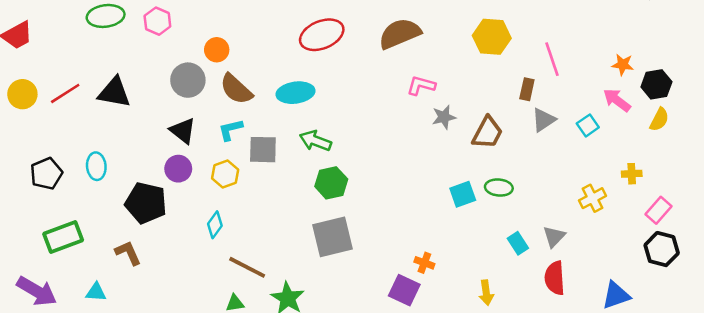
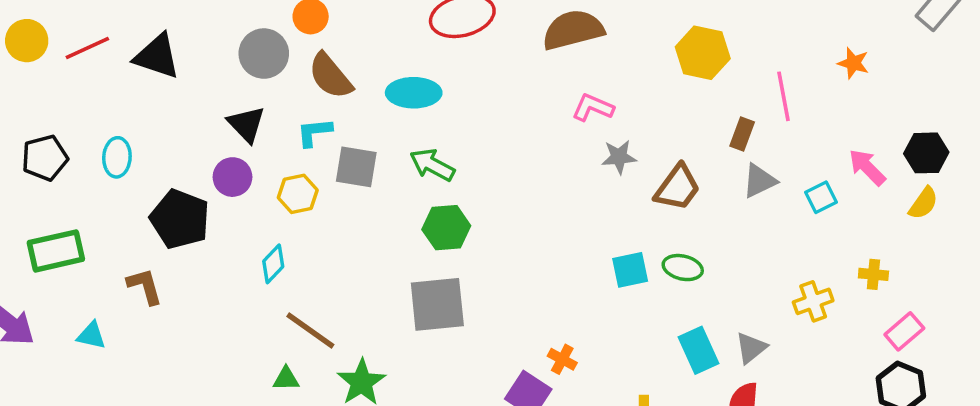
orange star: (623, 65) -> (853, 63), moved
cyan rectangle: (518, 243) -> (699, 350), size x1.4

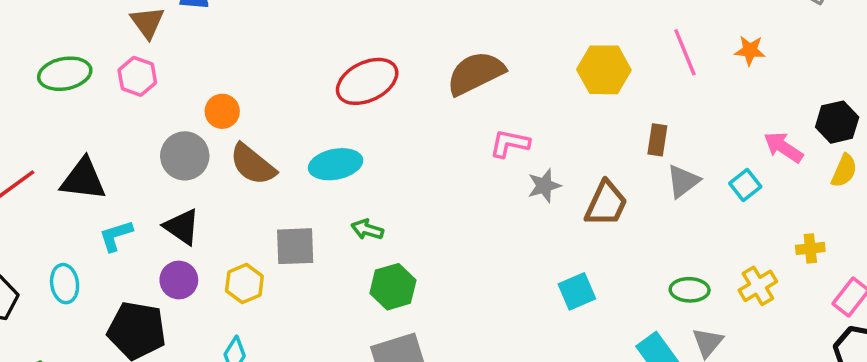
pink line: (783, 96) -> (685, 52), moved
cyan L-shape: (314, 132) -> (116, 236), moved
green arrow: (432, 165) -> (367, 230), size x0.7
green ellipse: (683, 268) -> (690, 290), moved

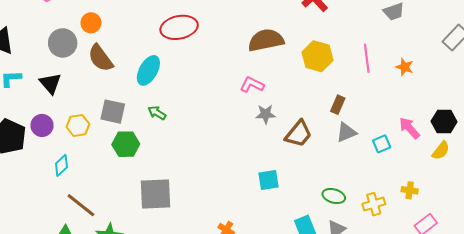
brown semicircle: (476, 73) -> (266, 40), moved
cyan ellipse: (336, 164) -> (148, 70), turned -64
purple circle: (179, 280) -> (42, 125), moved
green hexagon: (393, 287) -> (126, 144), moved

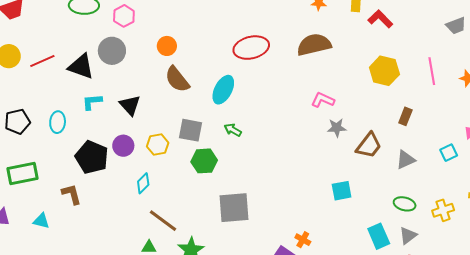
brown semicircle: (266, 40) -> (314, 45), moved
gray circle: (63, 43) -> (112, 51), moved
gray triangle: (346, 132) -> (406, 160), moved

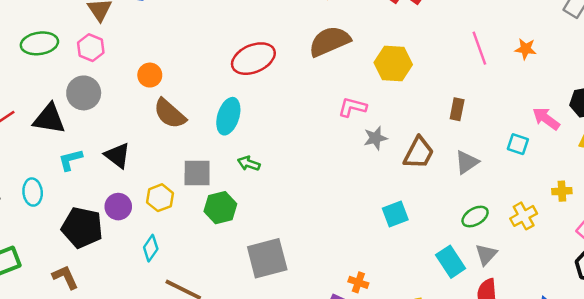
yellow hexagon: (384, 71) -> (393, 63), moved
cyan square: (449, 153) -> (518, 144), turned -36
green ellipse: (405, 204) -> (475, 217), turned -35

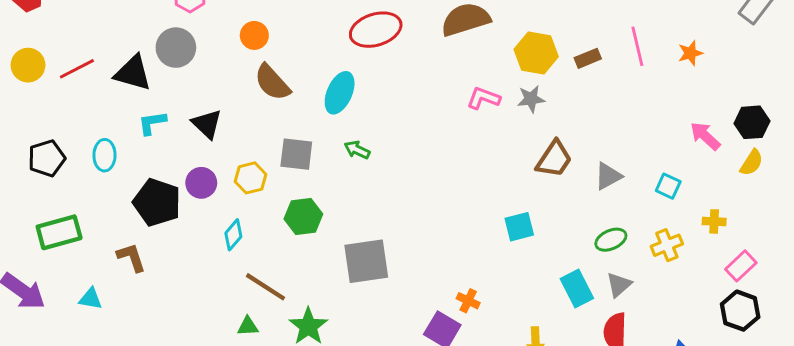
orange star: (526, 49) -> (690, 53), turned -30
brown rectangle: (457, 109) -> (588, 58), moved, turned 50
gray star: (375, 138) -> (531, 99), moved
cyan square: (518, 144) -> (668, 186), moved
green hexagon: (220, 208) -> (303, 216), moved

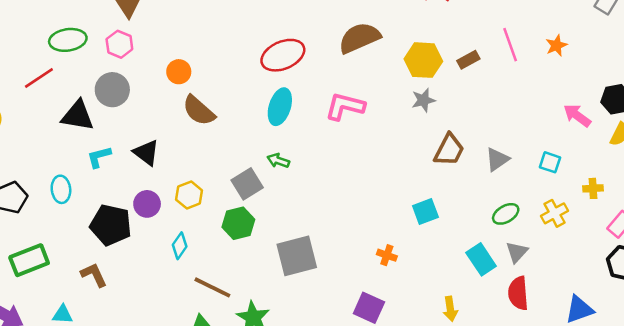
red line: (77, 69) -> (39, 78), moved
cyan ellipse: (340, 93) -> (280, 107), moved
pink L-shape: (483, 98) -> (345, 106), moved, size x1.4
gray square: (296, 154) -> (247, 184), moved, turned -32
orange cross: (468, 301) -> (387, 255), moved

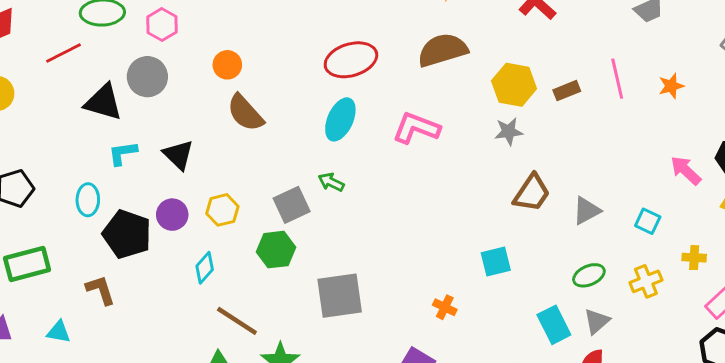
cyan ellipse: (61, 189) -> (88, 200), moved

